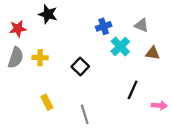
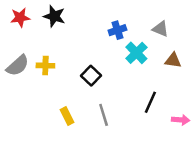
red star: (18, 29) -> (20, 17), moved
gray semicircle: (16, 58) -> (18, 66), turned 30
yellow rectangle: (47, 102) -> (67, 116), moved
gray line: (85, 114) -> (104, 115), moved

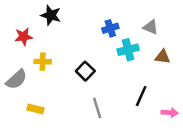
red star: (20, 17) -> (24, 37), moved
cyan cross: (136, 53) -> (128, 50), turned 30
gray semicircle: (18, 66) -> (16, 79), moved
yellow rectangle: (67, 116) -> (35, 109), moved, turned -49

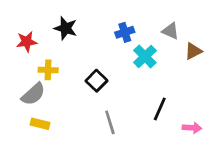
black star: (51, 15) -> (66, 28), moved
cyan cross: (128, 50) -> (145, 56), turned -30
brown triangle: (163, 57) -> (193, 51), moved, turned -35
gray semicircle: (16, 79) -> (33, 94), moved

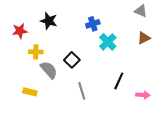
gray triangle: (170, 31) -> (141, 11), moved
gray semicircle: (33, 94) -> (49, 70), moved, turned -90

